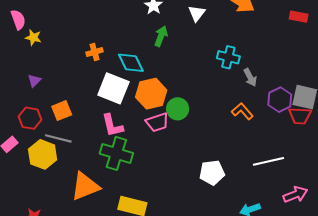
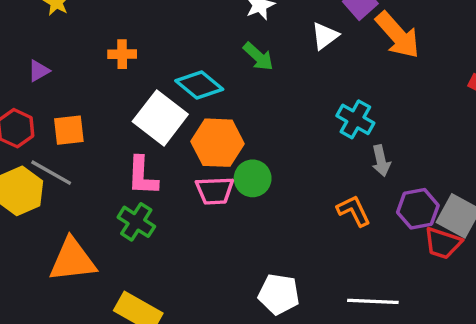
green arrow: (161, 36) -> (258, 56), turned 96
orange cross: (95, 52) -> (122, 54), moved
cyan diamond: (131, 63) -> (199, 85), turned -40
green cross: (116, 153) -> (136, 222), size x0.7

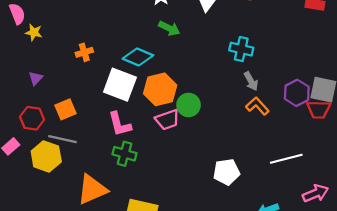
gray arrow: (381, 161) -> (251, 81), moved

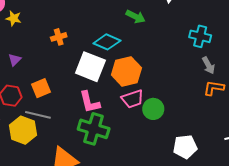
green circle: (189, 105) -> (153, 109), moved
orange L-shape: (257, 106) -> (214, 88), turned -40
green cross: (125, 154) -> (94, 129), size x1.4

